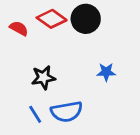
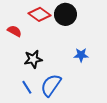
red semicircle: (19, 28) -> (14, 31), moved
blue semicircle: (67, 112) -> (51, 85), turned 135

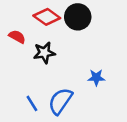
blue star: (81, 55) -> (96, 77), moved
black star: (33, 59) -> (44, 53), moved

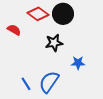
black star: (44, 53) -> (54, 43), moved

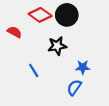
blue semicircle: (49, 82) -> (74, 87), moved, size x0.7
blue line: (26, 84) -> (34, 70), moved

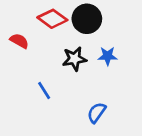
blue star: (83, 67) -> (108, 56), moved

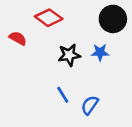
black circle: (87, 19) -> (113, 19), moved
blue line: (44, 91) -> (63, 95), moved

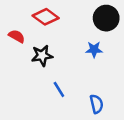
black star: (69, 55) -> (42, 56), moved
blue semicircle: (90, 105) -> (96, 104), moved, turned 132

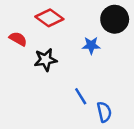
blue star: (94, 50) -> (91, 45), moved
blue line: (59, 89) -> (81, 96), moved

